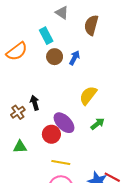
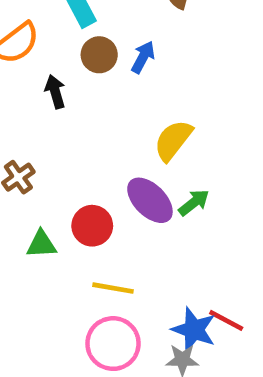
black arrow: (35, 103) -> (55, 92), moved
purple ellipse: (64, 123) -> (150, 200), moved
green triangle: (20, 147) -> (41, 244), moved

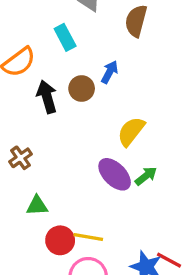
brown circle: (99, 55) -> (82, 88), moved
black arrow: (55, 92) -> (47, 97), size x1.4
red circle: (92, 226) -> (60, 240), moved

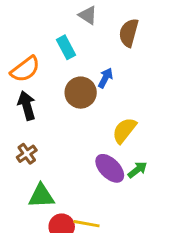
brown circle: (82, 88) -> (81, 93), size x1.4
black arrow: (47, 97) -> (27, 106), moved
green triangle: (37, 206) -> (41, 196), size x1.4

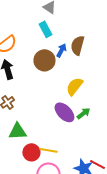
brown semicircle: (129, 33) -> (77, 45), moved
cyan rectangle: (66, 47) -> (45, 29), moved

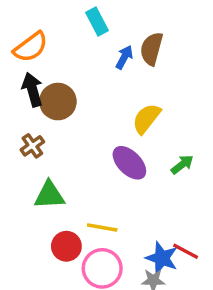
brown circle: (44, 60) -> (58, 102), moved
green arrow: (83, 113) -> (182, 165), moved
red circle: (31, 152) -> (66, 246), moved

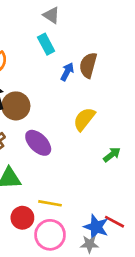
purple ellipse: (129, 163) -> (38, 143), moved

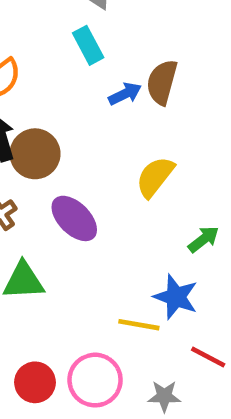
blue arrow: (67, 72) -> (125, 94), turned 36
yellow line: (50, 203) -> (139, 325), moved
red circle: (22, 218) -> (35, 382), moved
blue star: (96, 227) -> (176, 297), moved

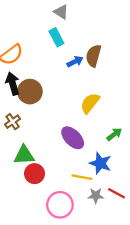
purple ellipse: (74, 218) -> (73, 138), moved
red circle: (35, 382) -> (35, 174), moved
gray star: (164, 396) -> (96, 196), moved

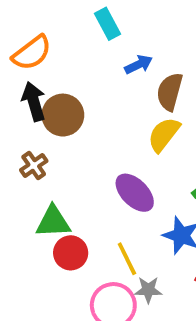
brown semicircle: (93, 56) -> (170, 92), moved
yellow line: (82, 177) -> (127, 259), moved, turned 54
gray star: (96, 196) -> (148, 290), moved

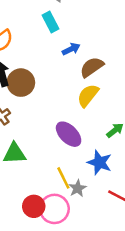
brown semicircle: (170, 92) -> (92, 67), turned 40
red circle: (71, 253) -> (34, 206), moved
gray star: (148, 290) -> (78, 188), moved, turned -30

